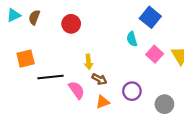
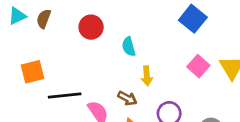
cyan semicircle: (132, 39) -> (129, 47), moved
yellow arrow: (89, 62) -> (147, 76), moved

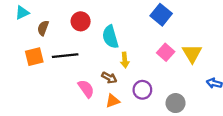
brown semicircle: (44, 19) -> (43, 28), moved
cyan semicircle: (129, 47) -> (110, 37), size x1.5
black line: (65, 95) -> (65, 56), moved

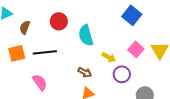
yellow arrow: (125, 60) -> (109, 57), moved, turned -56
pink semicircle: (86, 89) -> (40, 82), moved
purple circle: (142, 90) -> (122, 74), moved

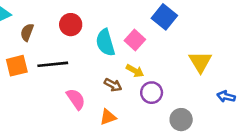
pink square: (136, 49) -> (135, 40), moved
brown arrow: (85, 72) -> (113, 85), moved
pink semicircle: (40, 82) -> (76, 99), moved

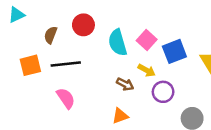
blue square: (164, 17) -> (174, 51), moved, turned 30
brown semicircle: (27, 32) -> (51, 35), moved
pink semicircle: (76, 99) -> (66, 98), moved

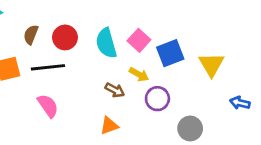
red circle: (83, 25) -> (65, 37), moved

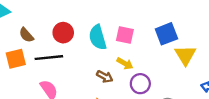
brown semicircle: (31, 35) -> (26, 35), moved, turned -63
pink square: (139, 40) -> (125, 35), turned -30
blue square: (170, 53) -> (166, 34), moved

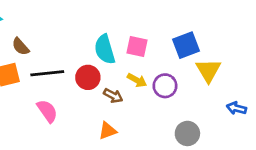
red circle: (63, 33) -> (88, 77), moved
purple circle: (140, 84) -> (165, 86), moved

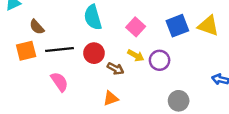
pink square: (137, 47) -> (136, 27), turned 30
cyan semicircle: (105, 49) -> (93, 17), moved
yellow triangle: (208, 70) -> (208, 26), moved, turned -40

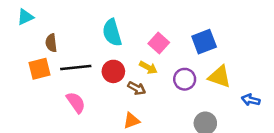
yellow triangle: (208, 26) -> (220, 77), moved
brown semicircle: (37, 27) -> (51, 43), turned 35
yellow arrow: (136, 56) -> (148, 68), moved

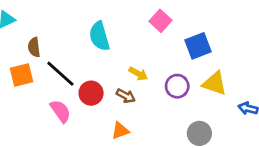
pink square: (159, 43) -> (160, 21), moved
black line: (76, 68) -> (60, 74), turned 48
red circle: (113, 71) -> (91, 93), moved

